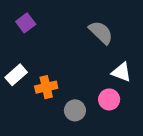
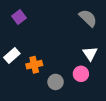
gray semicircle: (101, 32) -> (88, 18), moved
white triangle: (121, 72) -> (90, 54), turned 35

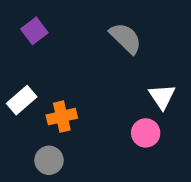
gray semicircle: (88, 18) -> (126, 38), moved
gray circle: (56, 82) -> (49, 160), moved

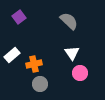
white triangle: (162, 96) -> (72, 53), moved
gray circle: (49, 160) -> (40, 84), moved

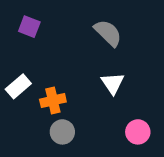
purple square: (19, 17) -> (29, 27), turned -32
pink circle: (80, 73) -> (138, 132), moved

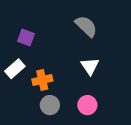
purple square: (29, 27) -> (26, 37), moved
pink circle: (138, 132) -> (87, 105), moved

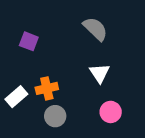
white rectangle: (15, 69) -> (16, 97), moved
pink circle: (87, 105) -> (111, 112), moved

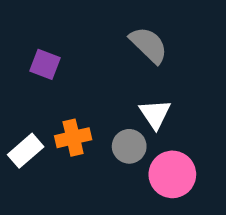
pink circle: (111, 112) -> (172, 174), size x1.4
gray circle: (55, 116) -> (129, 146), moved

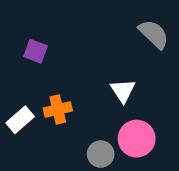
gray semicircle: (149, 45) -> (154, 34), moved
gray circle: (129, 146) -> (101, 154), moved

